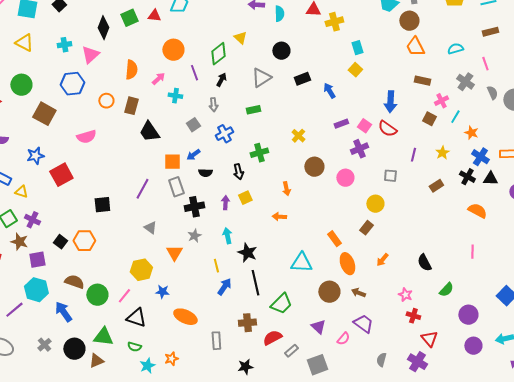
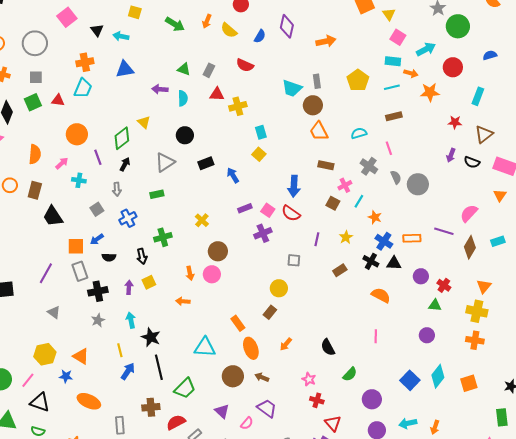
pink circle: (345, 178) -> (212, 274), moved
orange triangle: (174, 253) -> (81, 356), moved, turned -30

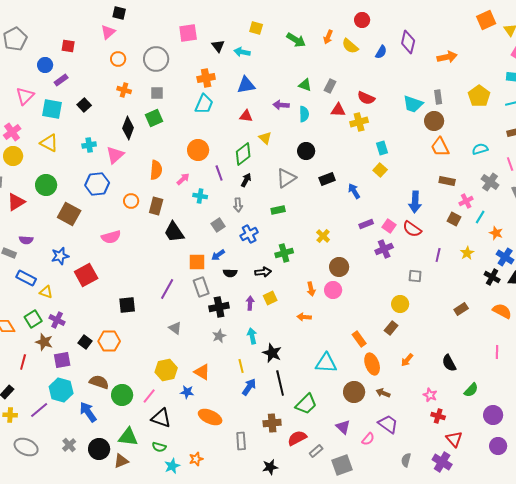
pink square: (67, 17) -> (188, 33), turned 30
red semicircle: (245, 65) -> (366, 98), moved
red triangle: (58, 100) -> (246, 116), moved
black arrow: (142, 256) -> (263, 272), turned -84
brown rectangle: (340, 270) -> (461, 309), moved

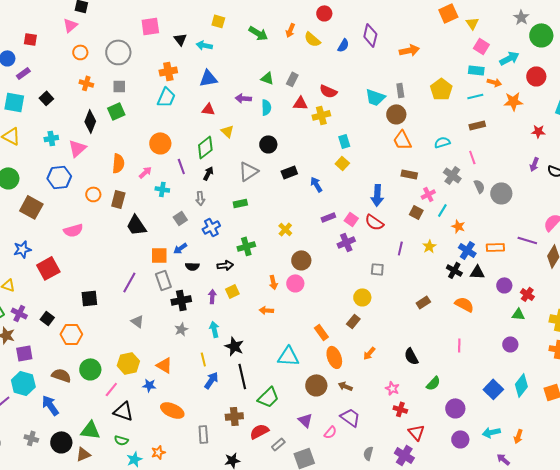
black square: (85, 342) -> (47, 318), moved
green circle: (122, 395) -> (90, 369), moved
gray cross: (69, 445) -> (31, 438), turned -32

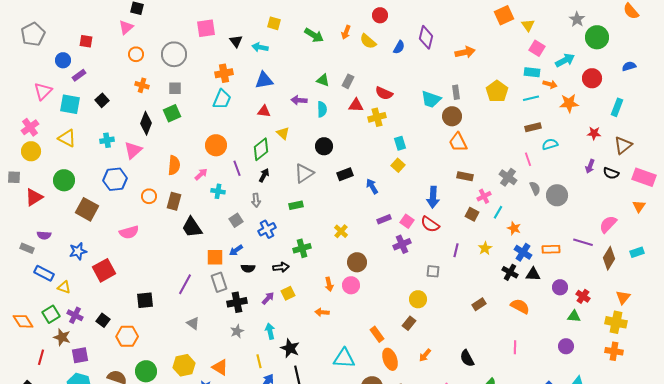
cyan semicircle: (442, 142) -> (550, 144), moved
purple arrow: (212, 296) -> (268, 298), turned 40

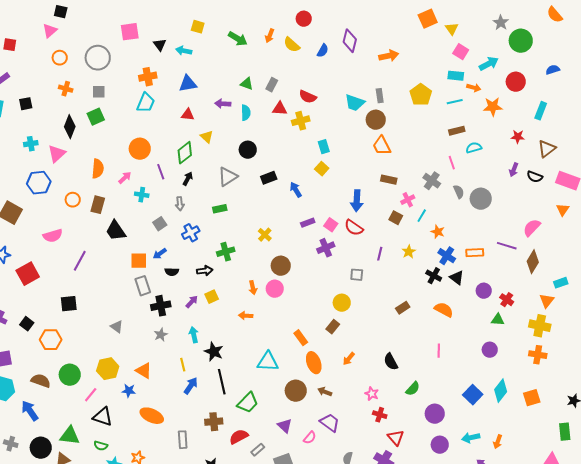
black square: (102, 100) -> (26, 104), turned 32
cyan rectangle: (637, 252) -> (561, 283), moved
black triangle: (533, 274) -> (457, 278), turned 35
purple line: (185, 284) -> (80, 261), moved

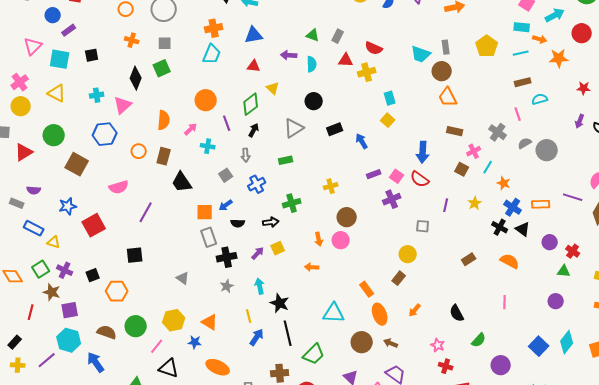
gray semicircle: (459, 192) -> (525, 143), turned -96
yellow cross: (265, 235) -> (331, 186), turned 32
black square: (27, 324) -> (93, 275), turned 32

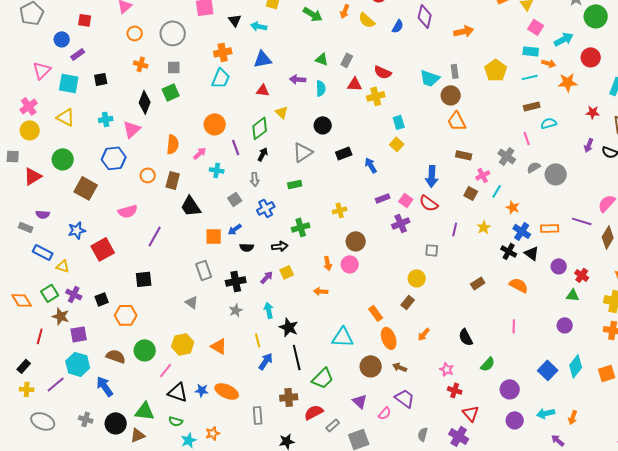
gray rectangle: (209, 237) -> (204, 270), moved
blue star: (195, 342) -> (202, 390), moved

